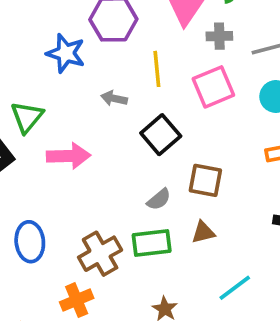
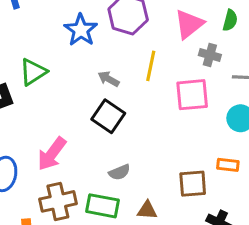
black square: (161, 135) -> (108, 116), moved, turned -32
pink arrow: (69, 156) -> (52, 154), moved, turned 111
brown square: (205, 180) -> (193, 184), moved, turned -32

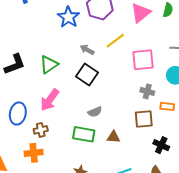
gray cross: (210, 55) -> (147, 91), moved
yellow line: (151, 66) -> (115, 41), turned 42
green triangle: (33, 72) -> (49, 65), moved
brown cross: (58, 201) -> (41, 130), moved, size x0.6

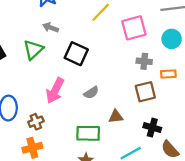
gray arrow: (87, 50) -> (50, 28), moved
pink arrow: (50, 100) -> (55, 91), moved
green rectangle: (84, 134) -> (88, 133), moved
black cross: (161, 145) -> (152, 128), moved

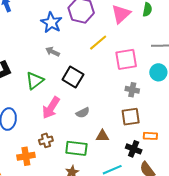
green triangle: (33, 50) -> (35, 81), moved
orange rectangle: (168, 74) -> (150, 136), moved
brown cross: (36, 122) -> (46, 140), moved

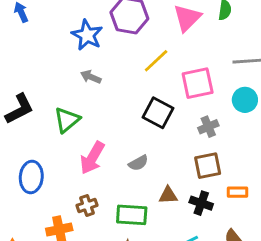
black square: (73, 77) -> (158, 113), moved
gray cross: (132, 90) -> (208, 127), turned -32
black cross: (134, 149) -> (201, 203), moved

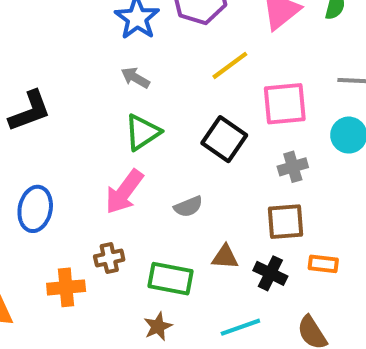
green triangle: (67, 120) -> (142, 132), moved

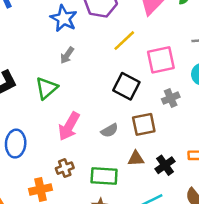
gray arrow: (135, 78) -> (67, 55), turned -78
green triangle: (142, 132) -> (47, 88), moved
brown square: (286, 222) -> (144, 124), moved
black cross: (270, 273) -> (165, 165), turned 36

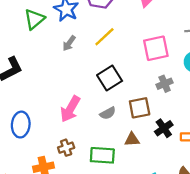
yellow line: (124, 41) -> (104, 37), moved
black square: (126, 86) -> (110, 78), moved, turned 30
green triangle: (47, 88) -> (34, 19), moved
black cross: (165, 165) -> (164, 128), moved

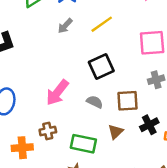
gray semicircle: (108, 113) -> (95, 102), turned -133
brown triangle: (132, 139) -> (116, 132), turned -49

